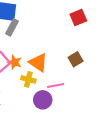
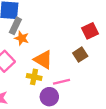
red square: (78, 17) -> (90, 31), moved
orange star: (15, 62) -> (22, 38), moved

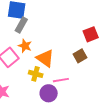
orange star: (22, 38) -> (25, 46), moved

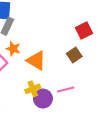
yellow cross: (36, 74) -> (33, 89), moved, turned -32
pink line: (61, 80) -> (66, 89), moved

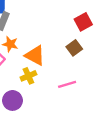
yellow cross: (33, 89) -> (28, 76), moved
purple circle: (43, 99) -> (13, 100), moved

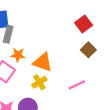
brown square: (74, 48) -> (88, 50), moved

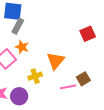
brown square: (88, 50) -> (83, 79), moved
orange triangle: (43, 62) -> (56, 61), moved, turned 36

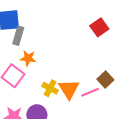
orange triangle: (56, 61) -> (69, 89), moved
yellow cross: (35, 76) -> (50, 88), turned -32

